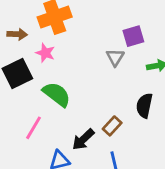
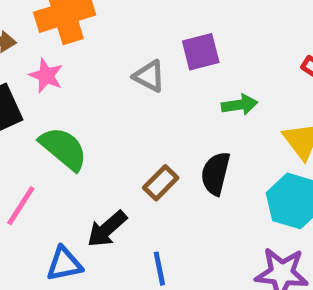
gray triangle: (115, 57) -> (149, 76), moved, turned -36
brown rectangle: (112, 126) -> (161, 183), moved

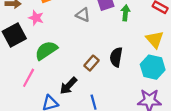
green arrow: (240, 105) -> (125, 13), moved, turned -72
green semicircle: (63, 148) -> (46, 50), turned -70

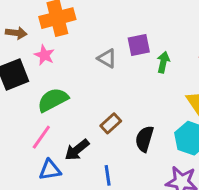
black semicircle: (116, 57) -> (144, 139), moved
pink line: (29, 78) -> (41, 137), moved

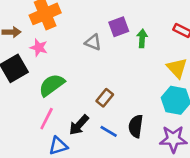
black semicircle: (144, 139) -> (136, 126), moved
blue line: (108, 175) -> (109, 131), moved, turned -42

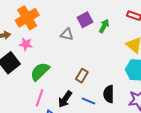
green arrow: (142, 38) -> (104, 26), turned 32

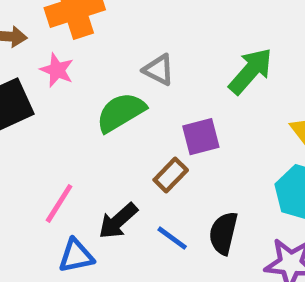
purple square: (85, 20) -> (201, 137), moved
green arrow: (104, 26) -> (251, 71), size x1.5
green semicircle: (40, 72) -> (121, 112), moved

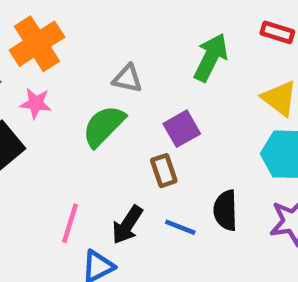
brown rectangle: (171, 175) -> (164, 171), turned -48

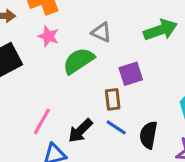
green arrow: (211, 57) -> (160, 30), turned 32
pink star: (36, 103) -> (48, 36), moved
blue line: (180, 227) -> (116, 127), moved

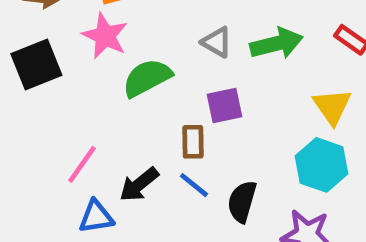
gray triangle: (101, 32) -> (217, 42), moved
pink star: (48, 36) -> (105, 36), size x1.4

